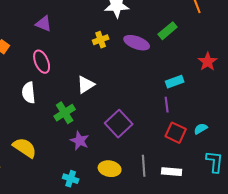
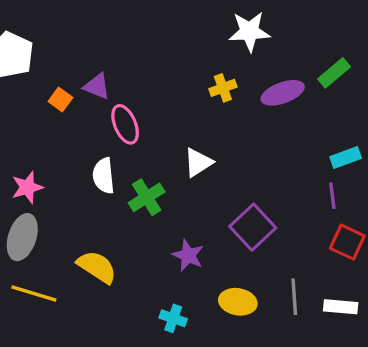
purple triangle: (44, 24) -> (97, 86), moved
purple ellipse: (137, 43) -> (283, 93), turned -40
green cross: (65, 113) -> (147, 197), moved

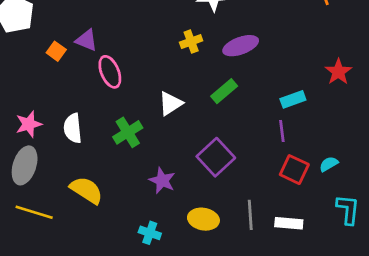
green rectangle: (334, 73) -> (224, 91), moved
white semicircle: (104, 176) -> (73, 128), moved

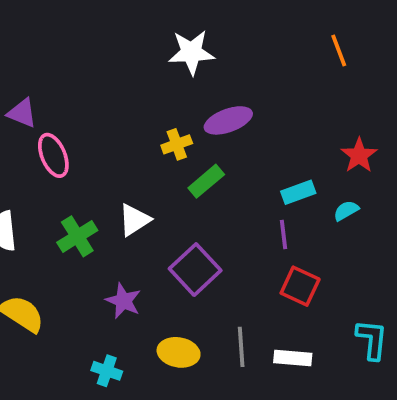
yellow cross: (191, 42) -> (177, 144), moved
white triangle: (170, 103) -> (134, 220), moved
cyan semicircle: (329, 164) -> (346, 211), moved

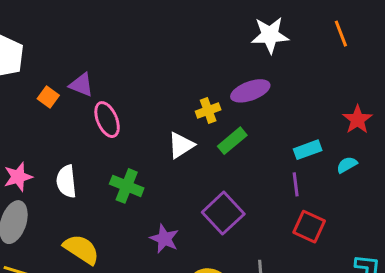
white star: (191, 52) -> (270, 35), moved
white triangle: (134, 220) -> (181, 145), moved
green cross: (77, 236) -> (127, 186), turned -36

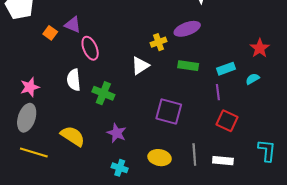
green rectangle: (232, 141) -> (188, 66), moved, turned 48
white semicircle: (66, 181) -> (74, 80), moved
purple square: (223, 213) -> (169, 112), turned -32
purple star: (164, 239) -> (117, 133), moved

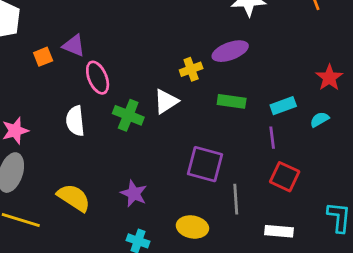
orange square: (50, 33) -> (43, 57), turned 32
green cross: (103, 93) -> (128, 115), moved
gray line: (194, 155) -> (236, 199), moved

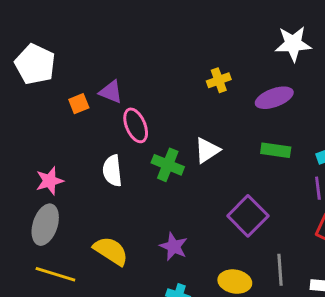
yellow cross: (191, 69) -> (219, 80), moved
purple square: (205, 164) -> (248, 216), turned 30
gray line: (236, 199) -> (280, 270), moved

